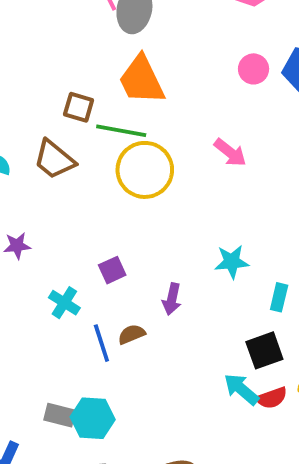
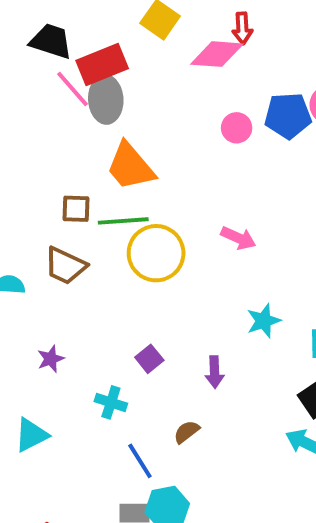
pink arrow: (230, 153) -> (238, 238), moved
brown semicircle: (132, 334) -> (187, 432), moved
blue line: (101, 343) -> (140, 461), moved

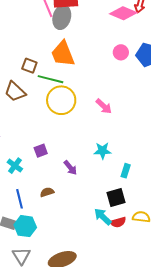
purple arrow: (215, 372) -> (70, 168), turned -56

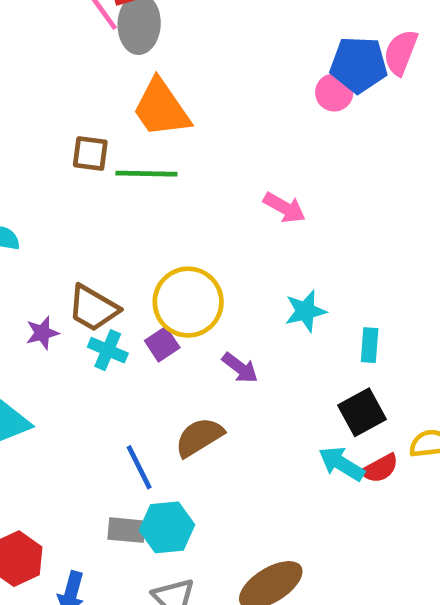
pink circle: (121, 52) -> (334, 92), moved
brown trapezoid: (15, 92) -> (93, 308), moved
yellow circle: (61, 100) -> (188, 302), moved
cyan cross: (15, 166) -> (108, 350), moved
brown semicircle: (47, 192) -> (199, 437), size x1.5

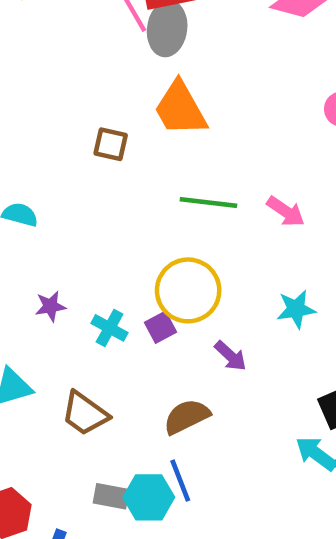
green line: (146, 174) -> (208, 203), moved
brown trapezoid: (93, 308) -> (85, 414), moved
blue line: (139, 467) -> (180, 481), moved

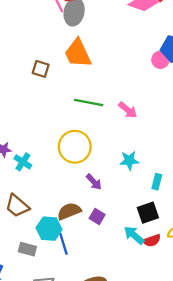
purple square: (160, 327) -> (97, 216), moved, turned -35
cyan cross: (110, 328) -> (23, 162), moved
cyan hexagon: (149, 497) -> (49, 229), moved

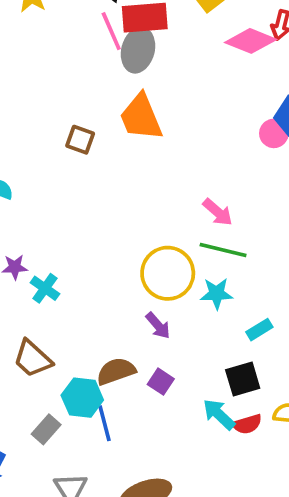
green line: (89, 102) -> (223, 250), moved
yellow circle: (75, 147) -> (168, 273), moved
cyan rectangle: (157, 182) -> (259, 330), turned 42
gray rectangle: (27, 249) -> (46, 429), turned -66

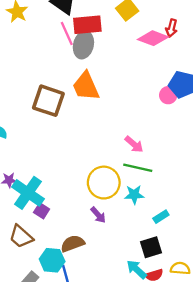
brown square: (80, 140) -> (48, 101), size x1.8
cyan cross: (45, 288) -> (28, 193), size x1.8
purple square: (161, 382) -> (42, 211), moved

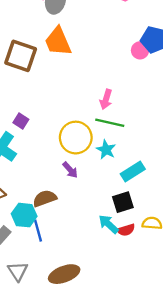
pink arrow: (134, 144) -> (106, 99), turned 66
cyan star: (134, 195) -> (106, 150), turned 30
purple square: (42, 211) -> (21, 121), moved
cyan rectangle: (161, 217) -> (133, 172), size x1.5

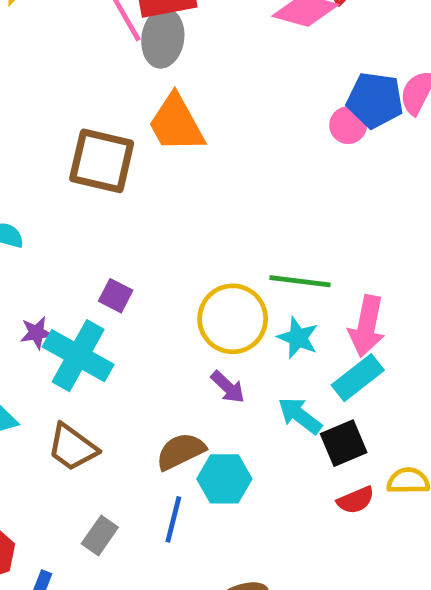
pink arrow: (106, 99) -> (367, 326), moved, size x1.4
cyan hexagon: (24, 215) -> (224, 479), moved
cyan arrow: (109, 224) -> (300, 416), moved
blue line: (38, 231) -> (173, 519), turned 35

